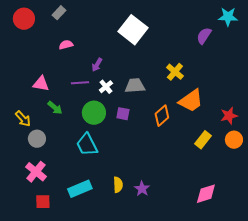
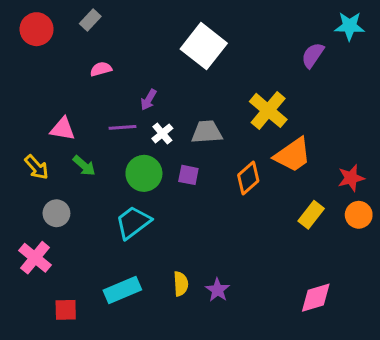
yellow cross: (175, 72) -> (268, 110), size x1.4
yellow arrow: (23, 119) -> (37, 167), moved
cyan trapezoid: (87, 145) -> (133, 222), turned 80
pink cross: (36, 172) -> (35, 258), moved

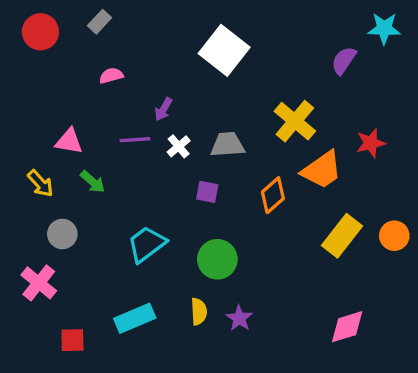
green circle: (144, 173) -> (217, 259), moved
red star: (351, 178) -> (371, 143), moved
yellow rectangle: (311, 215) -> (342, 236), size x1.4

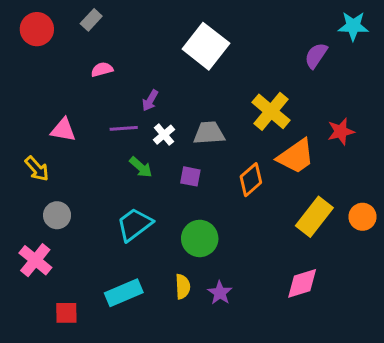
green arrow: (93, 182) -> (141, 167), moved
pink diamond: (347, 327) -> (302, 283), moved

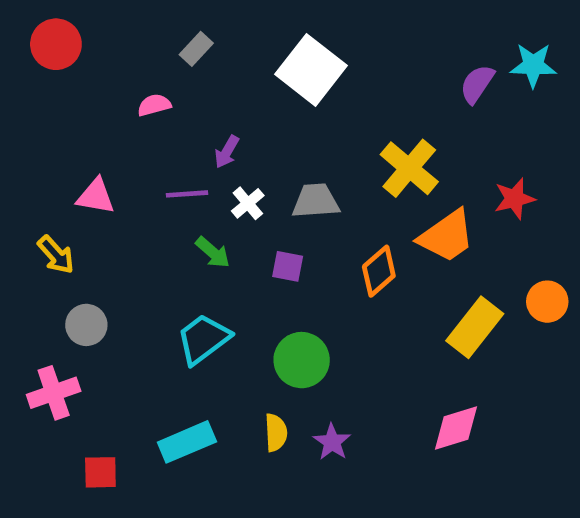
gray rectangle: (91, 20) -> (196, 49), moved
cyan star: (353, 26) -> (533, 65), moved
orange circle: (362, 217) -> (547, 302), moved
pink cross: (35, 260) -> (54, 393), turned 32

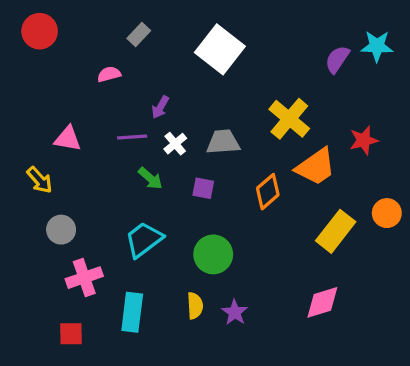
pink cross: (54, 393) -> (84, 278), moved
cyan rectangle: (187, 442) -> (132, 312), turned -60

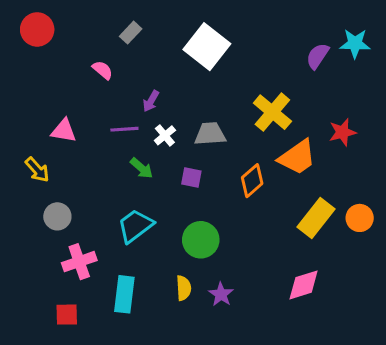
pink semicircle: (109, 74) -> (103, 70), turned 55
orange circle: (387, 213) -> (360, 218), moved

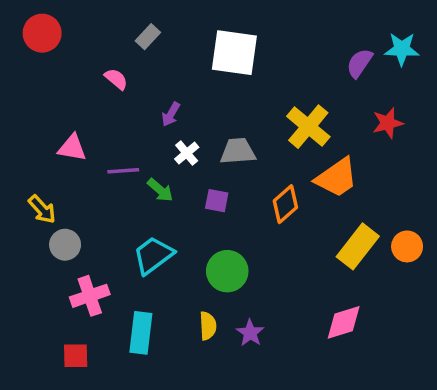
white square: (207, 47) -> (234, 53), turned -30
purple line: (124, 129) -> (123, 171), moved
red star: (342, 132) -> (388, 123), moved
yellow arrow: (37, 170) -> (42, 209), moved

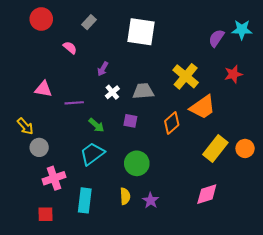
red circle: (42, 33) -> (41, 19), moved
green arrow: (160, 190) -> (96, 125), moved

